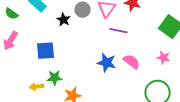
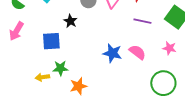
black star: (64, 20) -> (70, 21), moved
purple line: (119, 31) -> (142, 21), moved

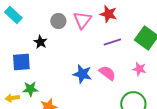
purple line: (142, 21) -> (112, 42), turned -30

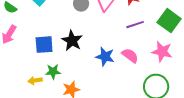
black star: (40, 42) -> (72, 41), moved, size x1.5
pink star: (139, 69) -> (162, 52), size x1.5

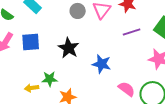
blue square: (44, 45) -> (31, 42), moved
pink semicircle: (130, 56) -> (127, 89), moved

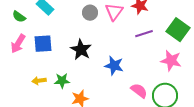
yellow arrow: (32, 88) -> (39, 81), moved

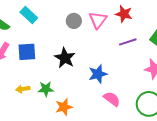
blue star: (114, 66) -> (98, 74), turned -30
pink semicircle: (139, 91) -> (112, 99), moved

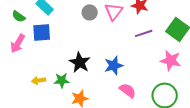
blue square: (27, 52) -> (42, 32), moved
black star: (65, 58) -> (80, 62), moved

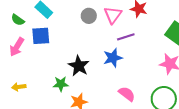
purple line: (144, 33) -> (126, 37), moved
blue star: (114, 65) -> (113, 58), moved
yellow arrow: (39, 80) -> (19, 87), moved

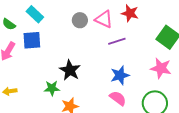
pink triangle: (113, 15) -> (104, 19), turned -42
blue star: (113, 58) -> (120, 75), moved

